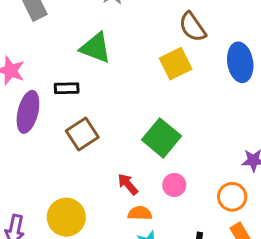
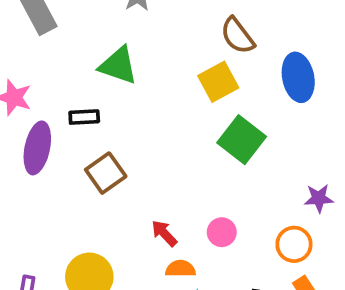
green square: (162, 138) -> (242, 140), moved

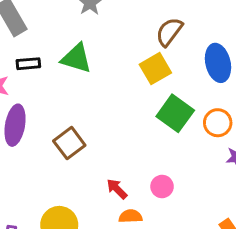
brown semicircle: (237, 36) -> (169, 32), turned 76
black rectangle: (84, 117) -> (28, 64), moved
orange circle: (294, 244) -> (218, 123), moved

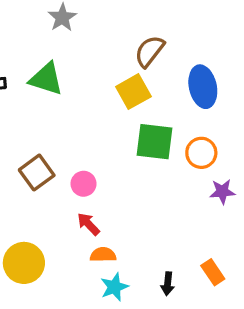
green square: (175, 113) -> (154, 142), turned -30
pink circle: (162, 186) -> (84, 184), moved

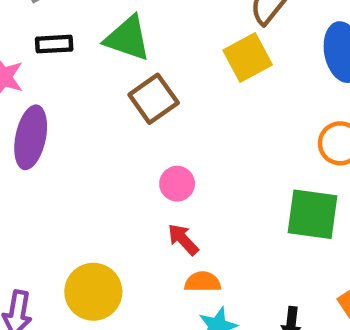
green square: (154, 142) -> (313, 214), moved
brown square: (37, 173) -> (154, 99), moved

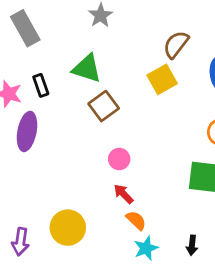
black rectangle: (54, 44) -> (41, 85), moved, turned 75
orange semicircle: (203, 282) -> (136, 220), turned 45

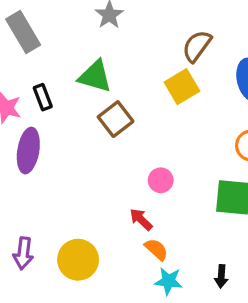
pink circle: (119, 159) -> (161, 180), moved
purple arrow: (20, 242) -> (23, 253), moved
cyan star: (146, 248) -> (169, 281), turned 30

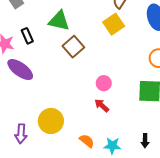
purple ellipse: (28, 151) -> (20, 70), turned -60
red arrow: (141, 219) -> (102, 105), moved
orange semicircle: (156, 249) -> (87, 141), moved
yellow circle: (78, 260) -> (51, 121), moved

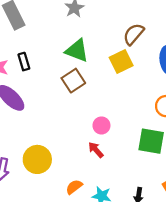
green triangle: (59, 21) -> (77, 51), moved
orange semicircle: (87, 141) -> (74, 187), turned -84

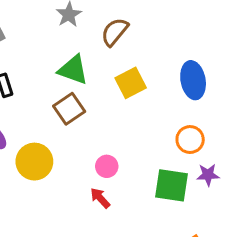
brown semicircle: (134, 34) -> (115, 32), moved
yellow circle: (37, 159) -> (34, 162), moved

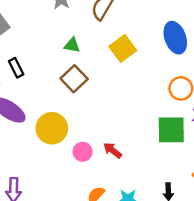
green triangle: (73, 70) -> (72, 45), size x0.6
pink circle: (107, 166) -> (83, 152), moved

